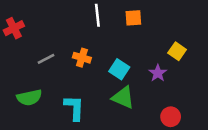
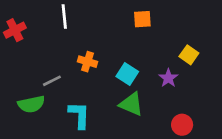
white line: (97, 15) -> (64, 16), moved
gray line: (46, 59) -> (52, 81), moved

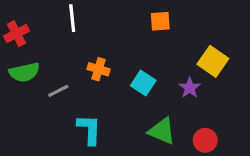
yellow square: (189, 55) -> (213, 61), size x1.4
green semicircle: (31, 104) -> (24, 72), moved
green triangle: (131, 104) -> (162, 131), moved

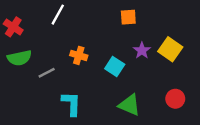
white line: (72, 18) -> (58, 15), turned 35
red cross: (17, 34) -> (13, 27), turned -30
purple star: (190, 88) -> (142, 50), moved
red circle: (205, 140) -> (175, 99), moved

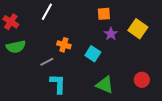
yellow square: (170, 49) -> (138, 29), moved
purple star: (142, 50) -> (111, 34), moved
gray line: (47, 73) -> (47, 62), moved

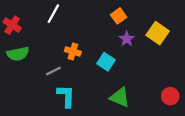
orange square: (104, 14) -> (119, 16), turned -32
red circle: (142, 80) -> (170, 96), moved

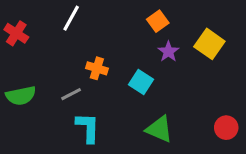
green semicircle: (18, 54) -> (21, 96), moved

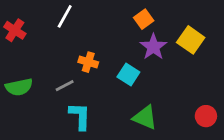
purple star: (168, 52) -> (153, 47), size x1.4

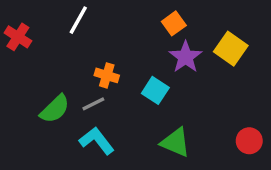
gray line: (65, 86) -> (93, 104), moved
green semicircle: (19, 87) -> (55, 109), moved, turned -32
cyan L-shape: (80, 116) -> (97, 141), turned -40

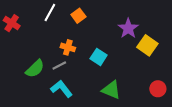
orange square: (174, 23) -> (78, 16), moved
yellow square: (231, 49) -> (147, 45), moved
purple star: (186, 57) -> (128, 28), moved

